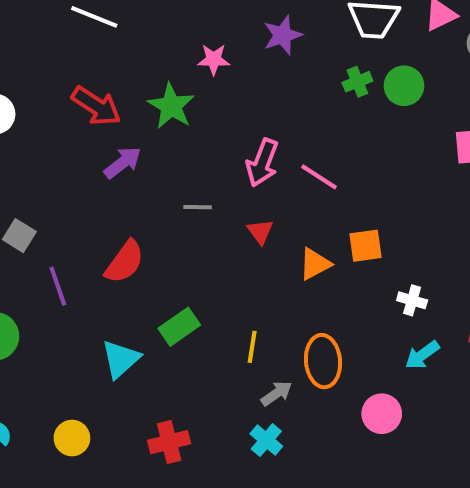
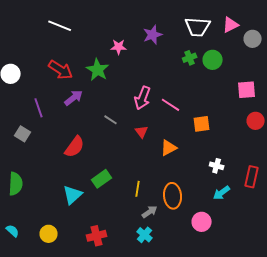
gray line: (197, 207) -> (111, 120), turned 32
orange square: (366, 246) -> (202, 124), moved
purple line: (58, 286) -> (39, 108), moved

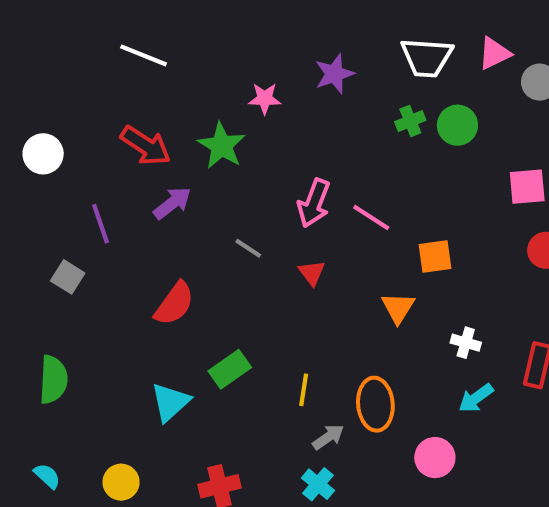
orange triangle: (169, 148) -> (398, 308), moved, turned -30

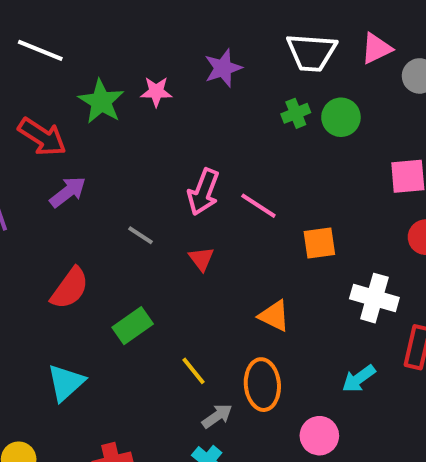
green star: (222, 146) -> (101, 101), moved
orange triangle: (398, 308) -> (274, 316), moved, turned -36
white cross: (466, 343) -> (374, 298), moved, size x1.6
green rectangle: (230, 369) -> (133, 326), moved
yellow line: (304, 390) -> (194, 371), turned -48

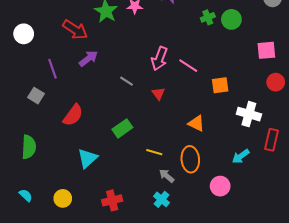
red semicircle: (70, 288) -> (73, 115), moved
yellow line: (194, 371) -> (154, 152), turned -35
gray arrow: (217, 416) -> (167, 176), turned -105

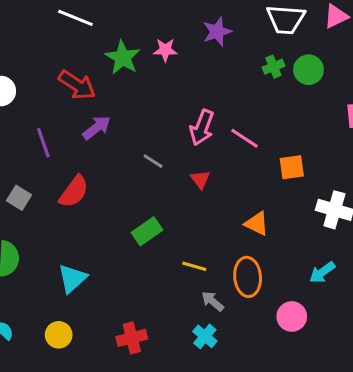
gray square: (36, 96) -> (19, 198), moved
red semicircle: (73, 115) -> (74, 192), moved
cyan triangle: (87, 158) -> (72, 278), moved

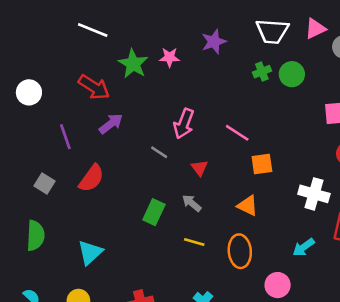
pink arrow: (202, 128) -> (184, 124), moved
orange square: (292, 167) -> (262, 164), moved
green rectangle: (147, 231) -> (154, 212), turned -30
gray arrow: (213, 301) -> (192, 203), moved

